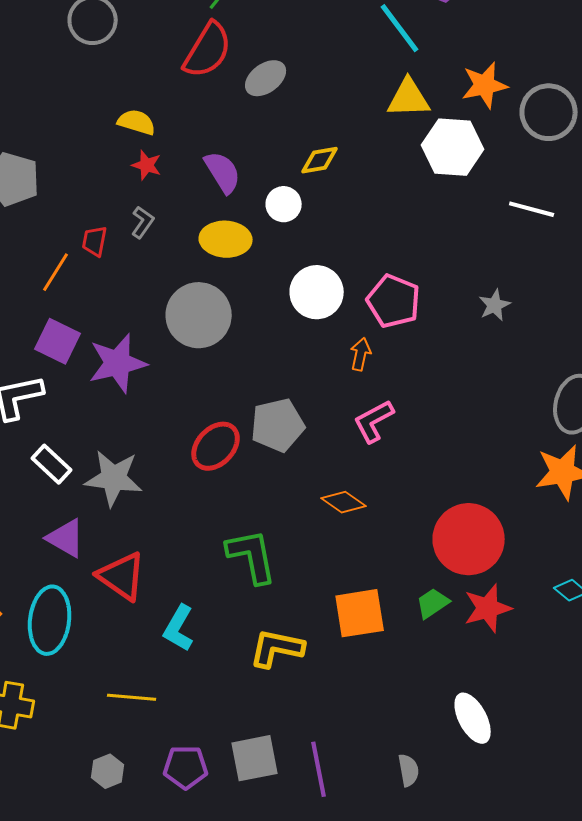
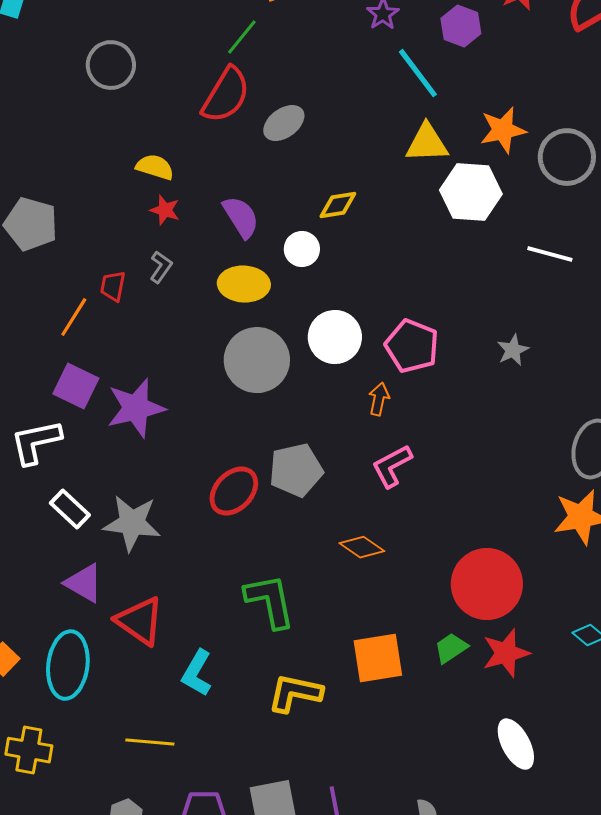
gray circle: (199, 315) -> (257, 360), moved
white ellipse: (473, 718) -> (516, 744), moved

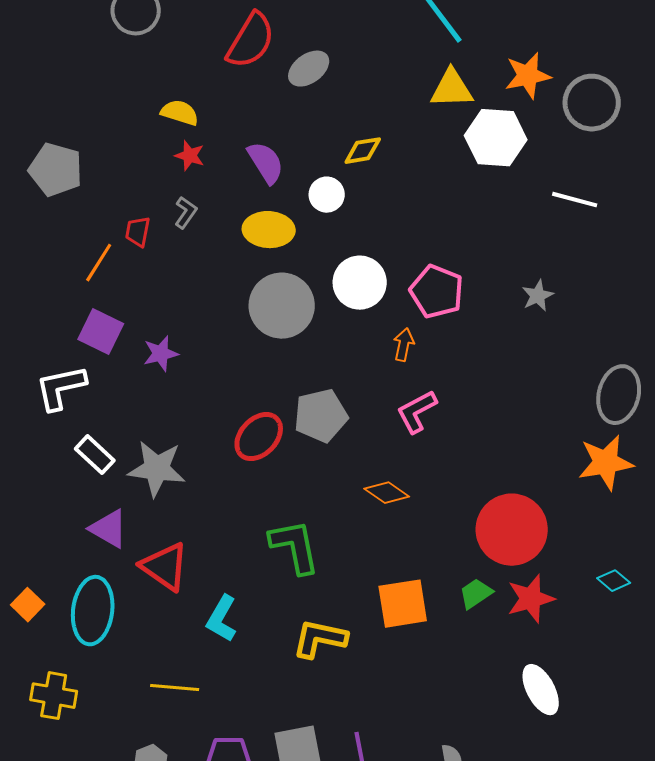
purple star: (136, 408) -> (161, 354), size x0.6

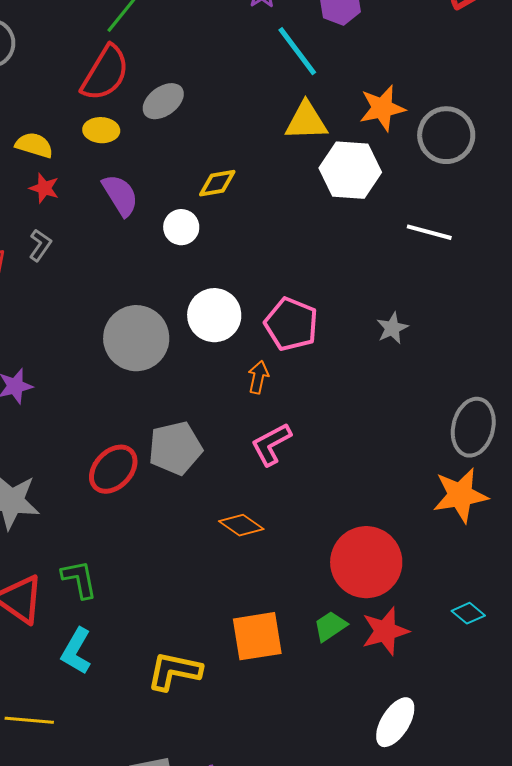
yellow ellipse: (269, 230) -> (101, 130), moved, size x0.7
green L-shape: (295, 547) -> (79, 579), moved, size x0.7
white ellipse: (541, 690) -> (395, 722), turned 60

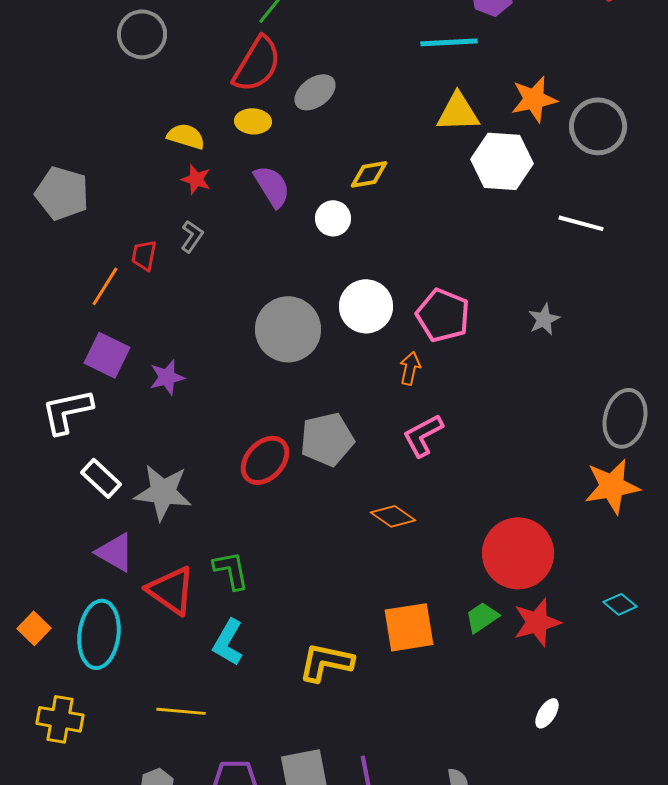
cyan line: (297, 51) -> (449, 42), turned -56
white ellipse: (395, 722) -> (547, 713), size x0.6

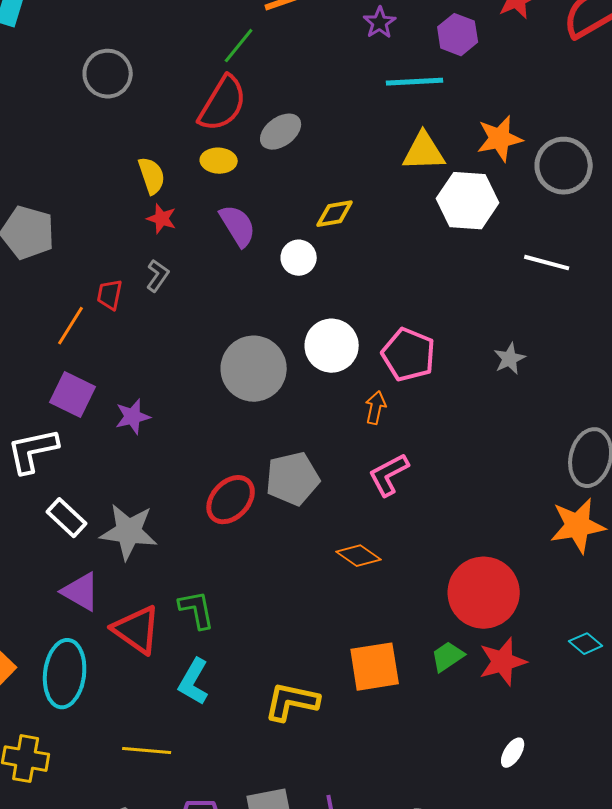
yellow semicircle: (186, 136) -> (152, 176), turned 54

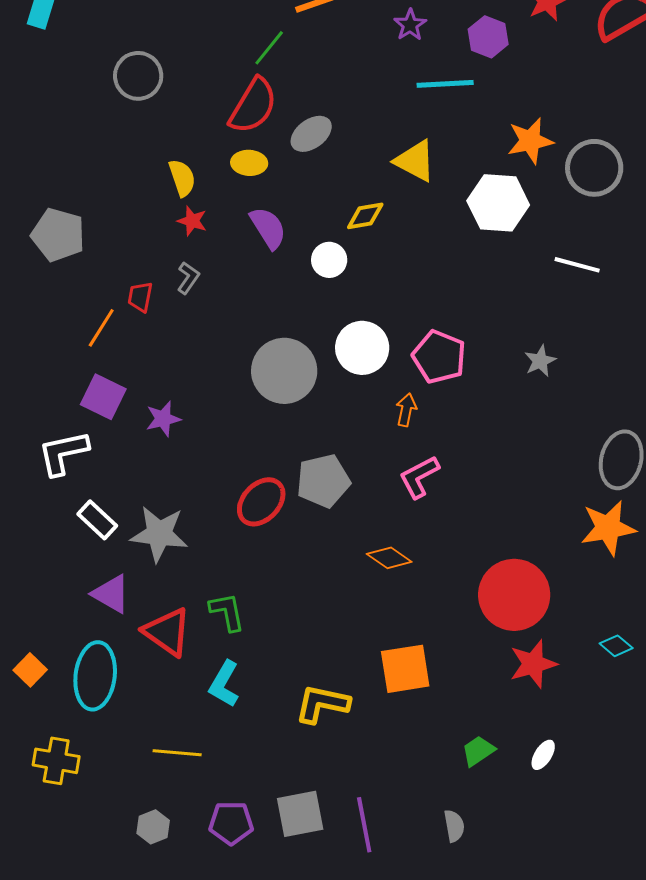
yellow triangle: (424, 152) -> (415, 161), moved, turned 30
green trapezoid: (448, 657) -> (478, 751), moved

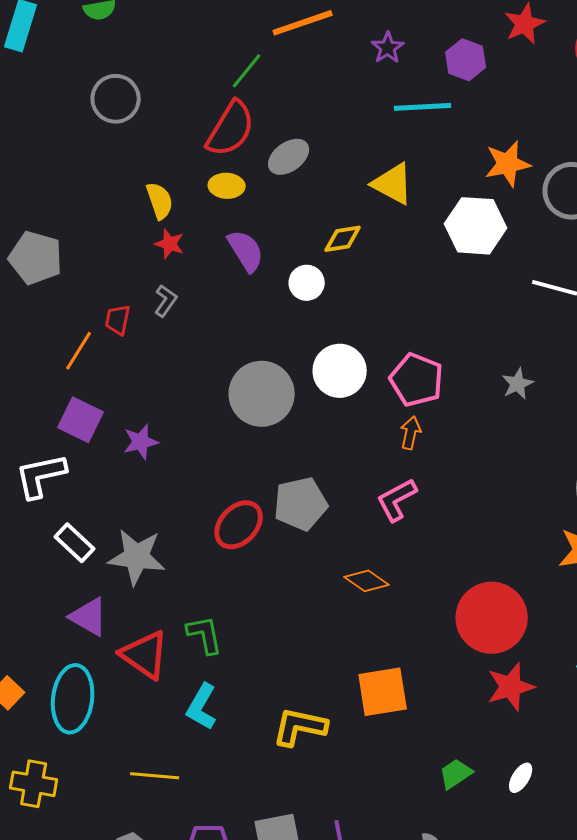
orange arrow: (406, 410) -> (411, 433), moved

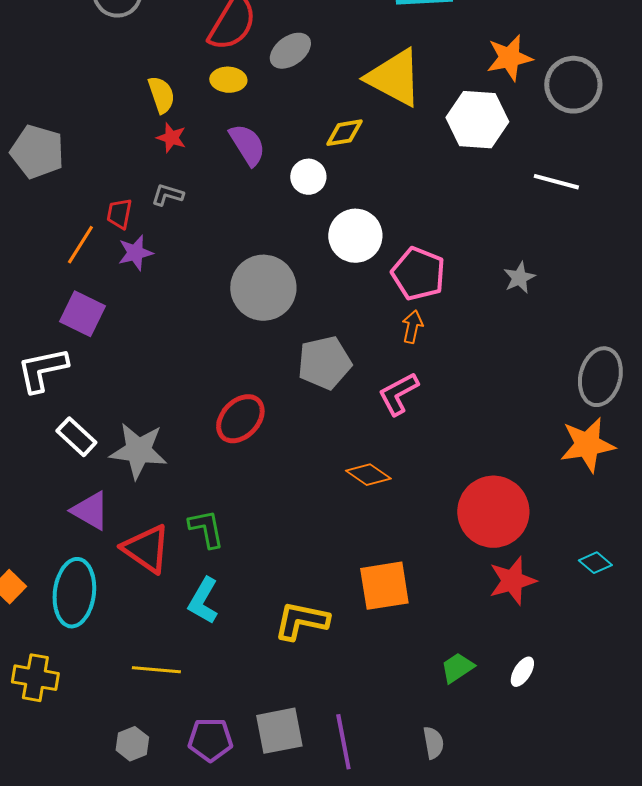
yellow triangle: (393, 184) -> (394, 78), size x1.4
gray L-shape: (166, 301) -> (167, 195), turned -108
white circle: (340, 371) -> (355, 236), moved
purple star: (141, 442) -> (135, 253), moved
gray pentagon: (301, 504) -> (324, 363), moved

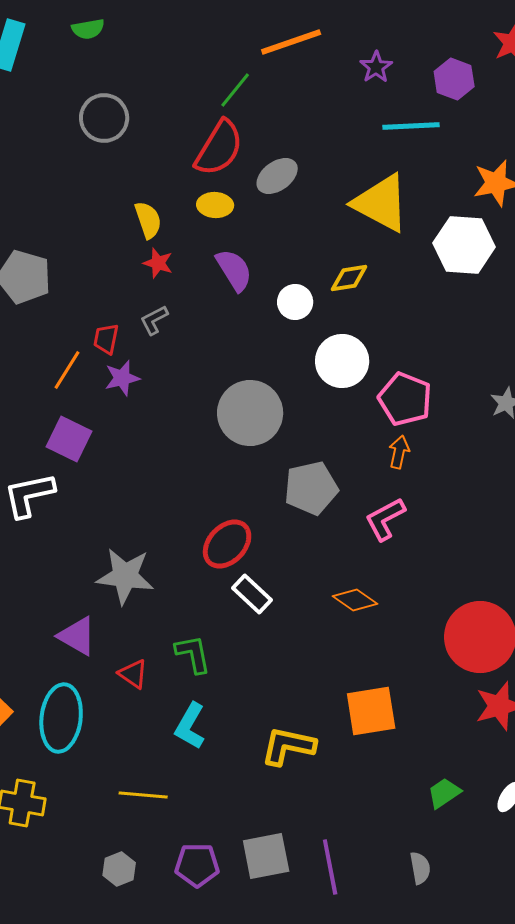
yellow diamond: (344, 133) -> (349, 278), moved
gray L-shape: (167, 195) -> (154, 320), turned -44
white rectangle: (76, 437) -> (252, 594), moved
red triangle: (146, 549) -> (133, 674), size x0.6

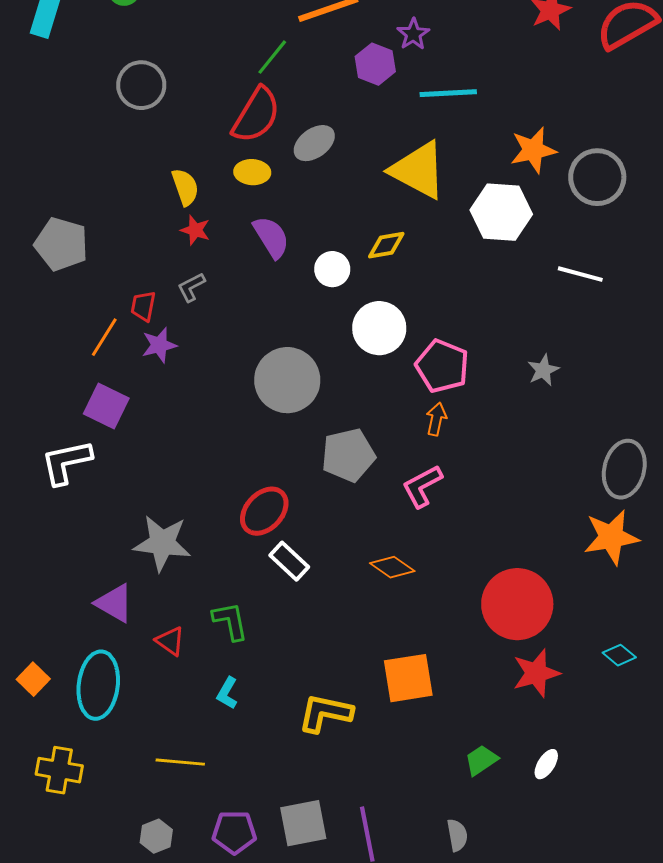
purple hexagon: (454, 79) -> (375, 64), moved
cyan L-shape: (190, 726) -> (227, 693), size x0.7

